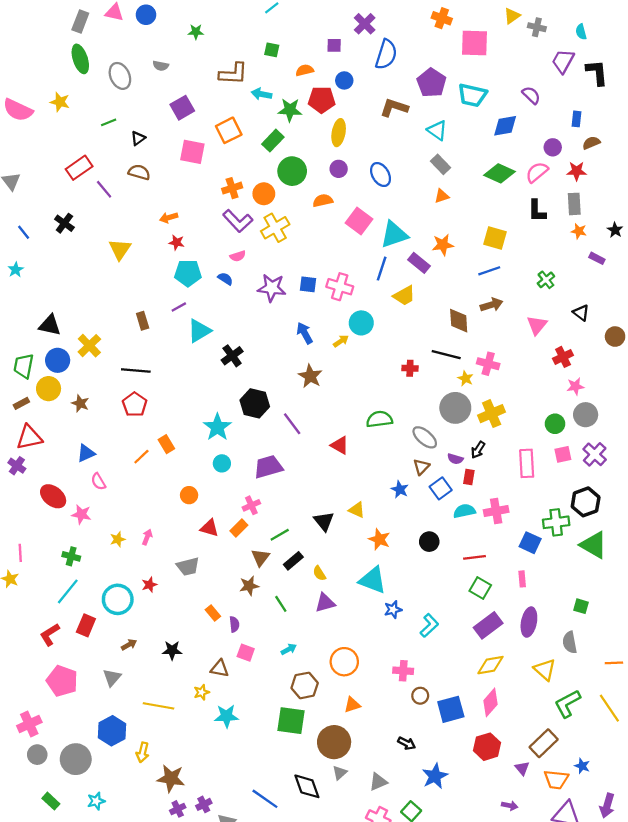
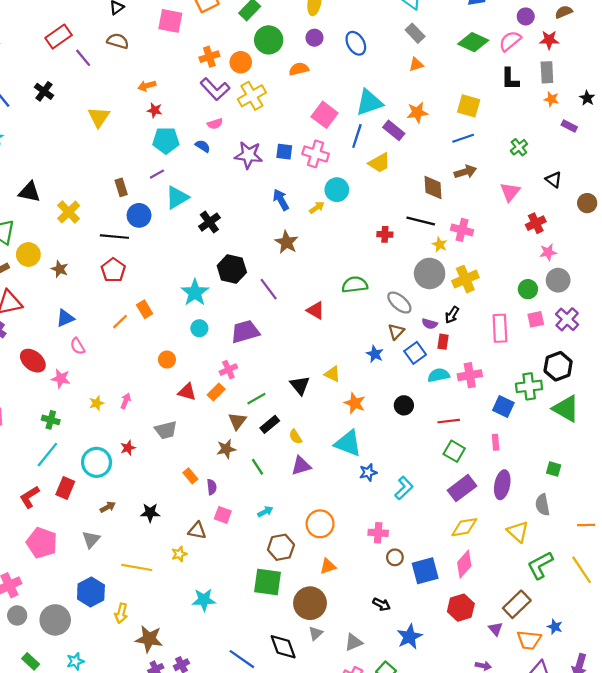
pink square: (359, 221) -> (325, 115), moved
blue circle: (58, 360) -> (139, 215), moved
cyan star: (226, 716) -> (204, 600), moved

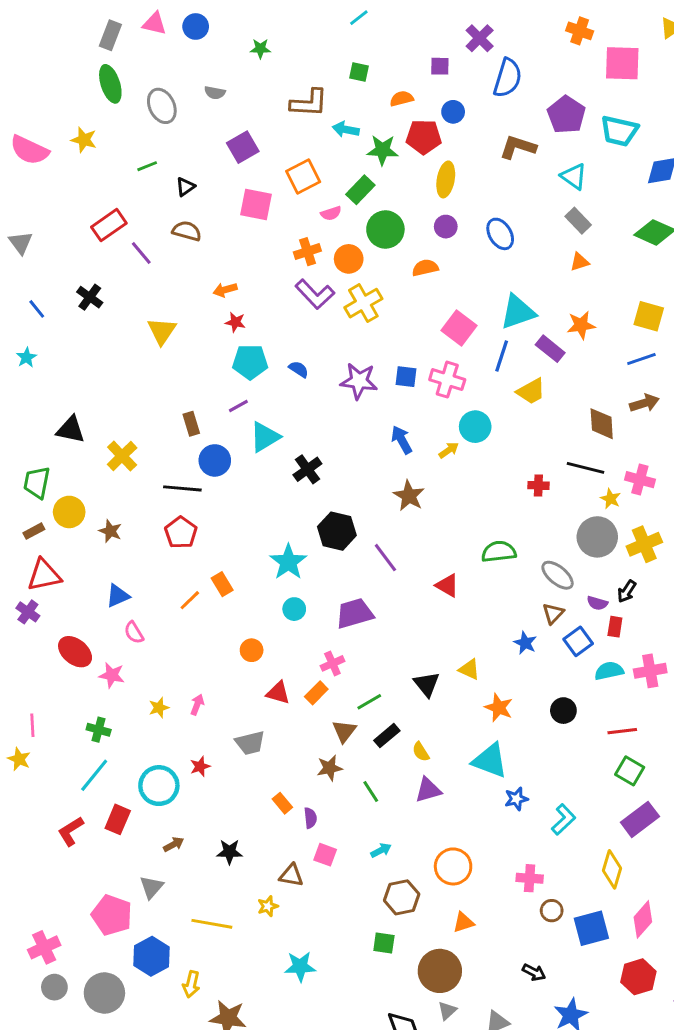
pink semicircle: (215, 124) -> (331, 213), moved
yellow diamond: (464, 527) -> (612, 869), moved, turned -64
pink pentagon: (42, 543) -> (112, 915), moved
green square: (268, 582) -> (384, 943), size x0.6

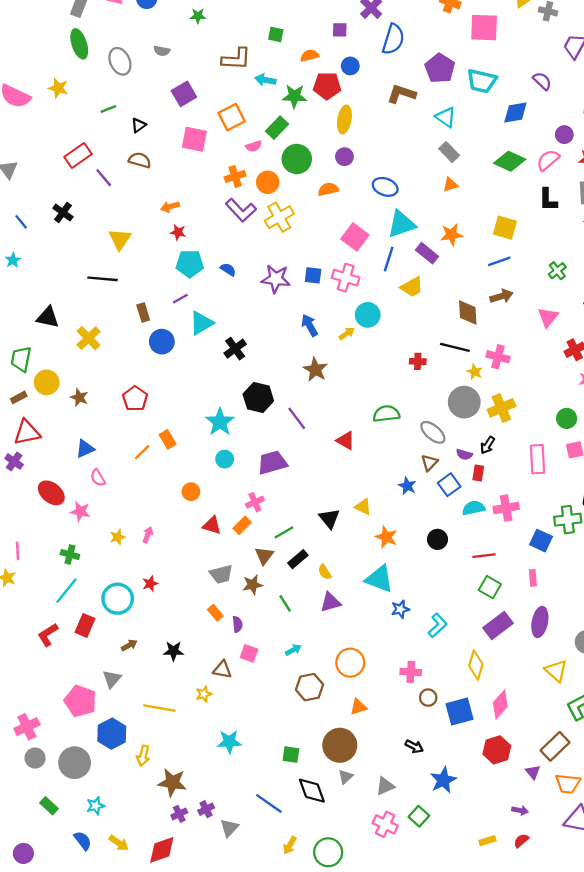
blue ellipse: (500, 234) -> (385, 187), moved, turned -40
black line: (182, 488) -> (102, 279), moved
gray trapezoid: (250, 743) -> (221, 574), moved
green square: (384, 943) -> (291, 755), moved

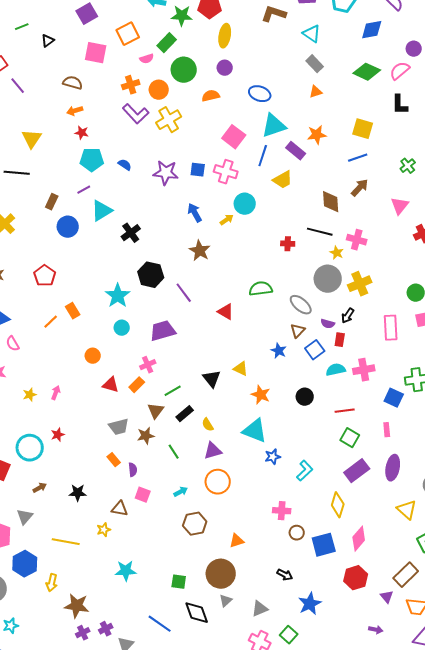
brown semicircle: (140, 160) -> (73, 83), moved
brown arrow: (501, 296) -> (360, 188), turned -30
brown rectangle: (143, 313) -> (52, 202), turned 42
orange circle: (350, 663) -> (218, 482), moved

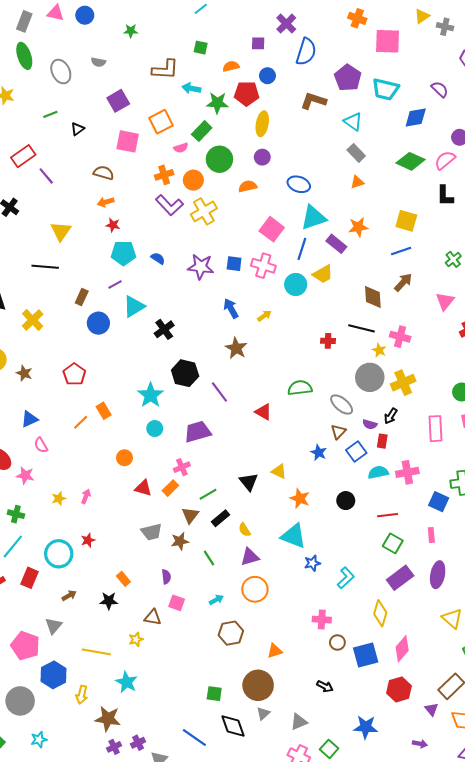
cyan circle: (245, 204) -> (296, 284), moved
orange rectangle: (114, 460) -> (123, 579), moved
cyan star: (126, 571) -> (127, 682), moved, turned 30
blue star: (310, 604) -> (366, 727), moved, turned 30

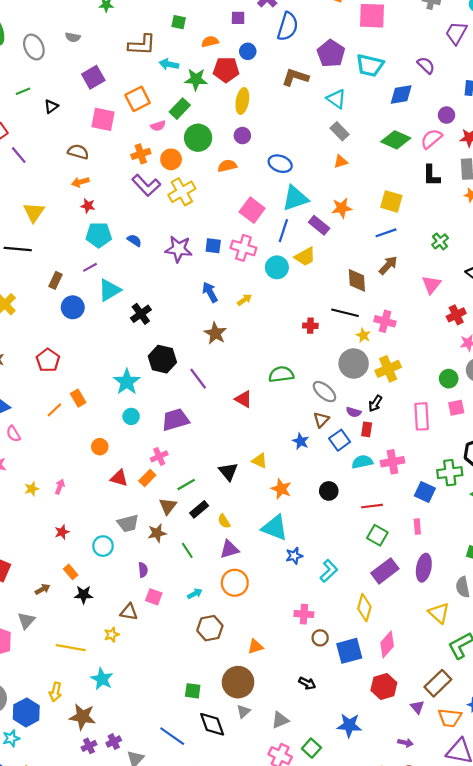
cyan circle: (59, 554) -> (103, 546), moved, size x0.7
orange rectangle: (123, 579) -> (71, 572), moved
blue hexagon: (53, 675) -> (26, 712), moved

